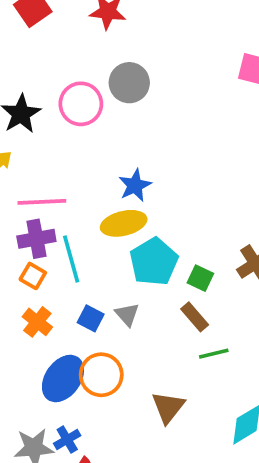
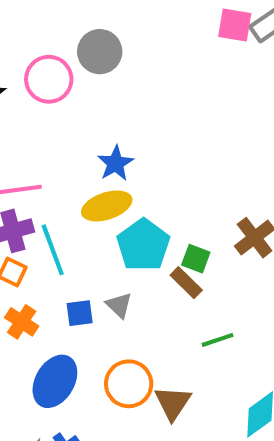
brown rectangle: (195, 317) -> (186, 283), moved
blue square: (91, 318) -> (80, 313), turned -30
orange circle: (101, 375) -> (129, 384), moved

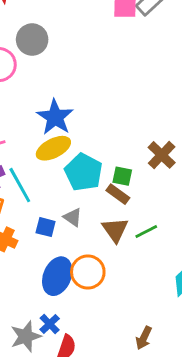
blue star: (115, 163) -> (55, 117), size x1.4
blue square: (80, 313) -> (46, 227), turned 30
blue ellipse: (55, 381) -> (57, 276), moved
brown triangle: (173, 403) -> (115, 230), moved

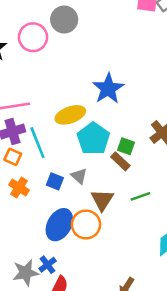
blue star: (55, 117) -> (108, 89), moved
brown triangle: (115, 230) -> (102, 200), moved

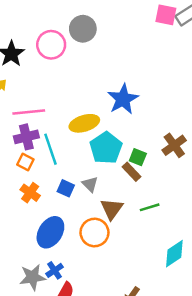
blue ellipse: (59, 225) -> (50, 232), moved

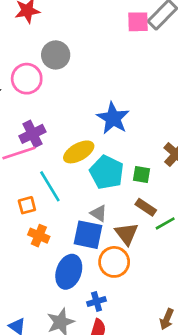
purple cross: (26, 137) -> (32, 134), moved
orange square: (25, 162) -> (27, 205), turned -30
brown rectangle: (132, 172) -> (146, 207), moved
blue square: (66, 188) -> (88, 235), moved, size x1.6
blue cross: (55, 270) -> (97, 301), moved, turned 30

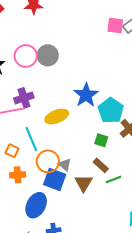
gray circle: (56, 55) -> (48, 55), moved
cyan pentagon: (107, 172) -> (111, 110), moved
orange square: (27, 205) -> (12, 151), turned 32
orange cross: (39, 236) -> (18, 175), turned -35
orange circle: (114, 262) -> (48, 161), moved

